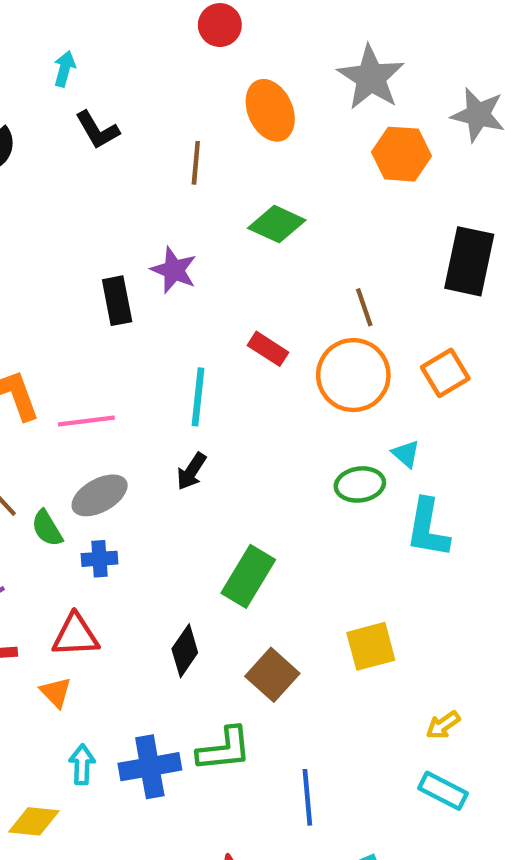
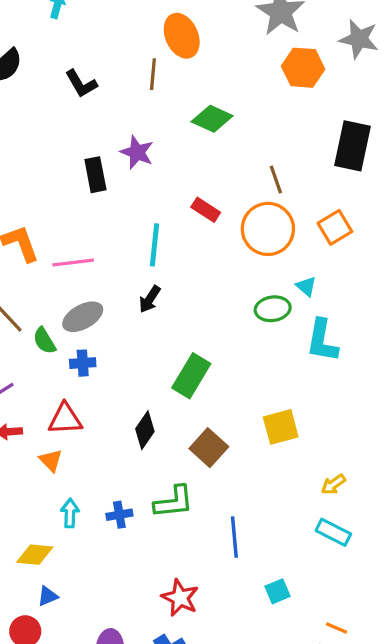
orange ellipse: (270, 110) -> (182, 36), moved
black L-shape: (97, 130) -> (81, 84), moved
blue cross: (150, 767) -> (119, 515), size x0.6

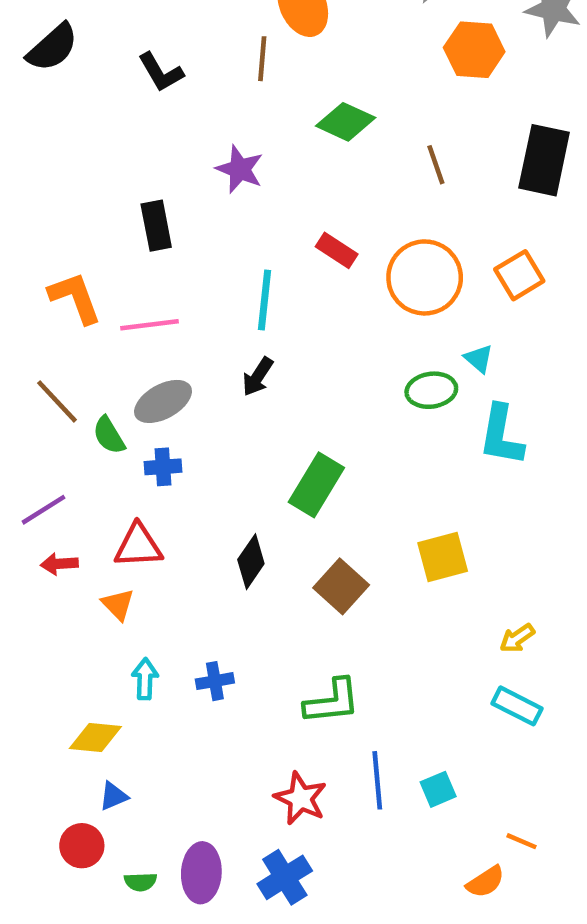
black rectangle: (95, 175) -> (156, 226), moved
brown line: (276, 179) -> (436, 165), moved
green L-shape: (174, 502) -> (332, 701), moved
blue line: (234, 537) -> (377, 780), moved

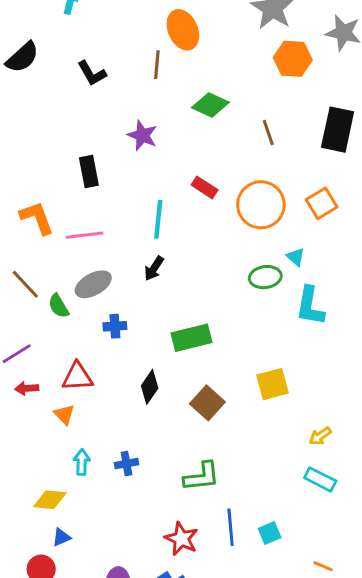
blue cross: (163, 467) -> (115, 326), moved
green rectangle: (316, 485) -> (192, 338), turned 45

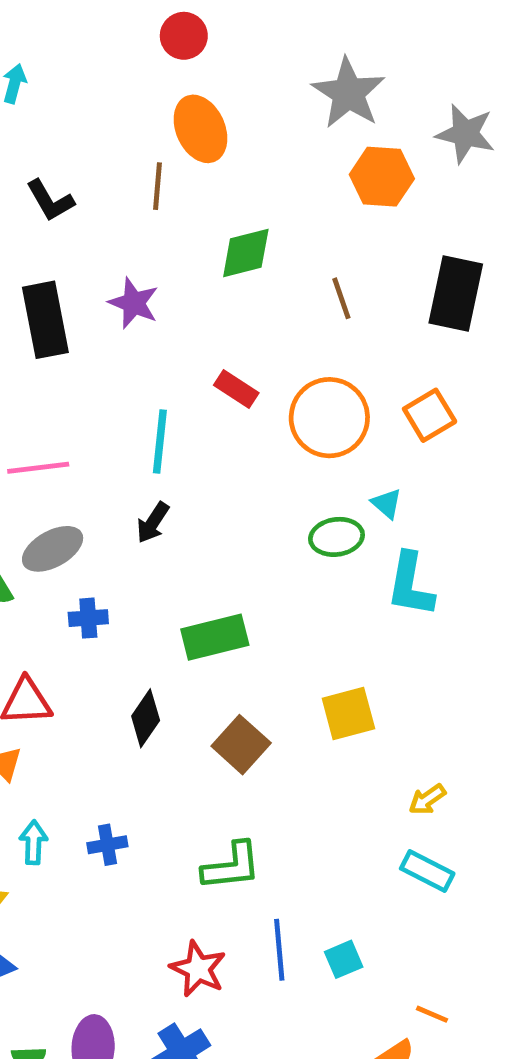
green diamond: (210, 105) -> (246, 253), turned -39
black rectangle: (89, 172) -> (45, 320), moved, size x1.4

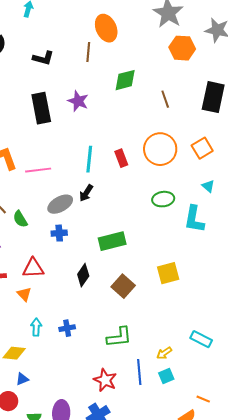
black L-shape: (50, 200) -> (43, 58), turned -45
red rectangle: (236, 389) -> (121, 158), moved, turned 36
cyan triangle: (387, 504) -> (208, 186), moved
gray ellipse: (53, 549) -> (60, 204), moved
yellow arrow: (427, 799) -> (164, 353), moved

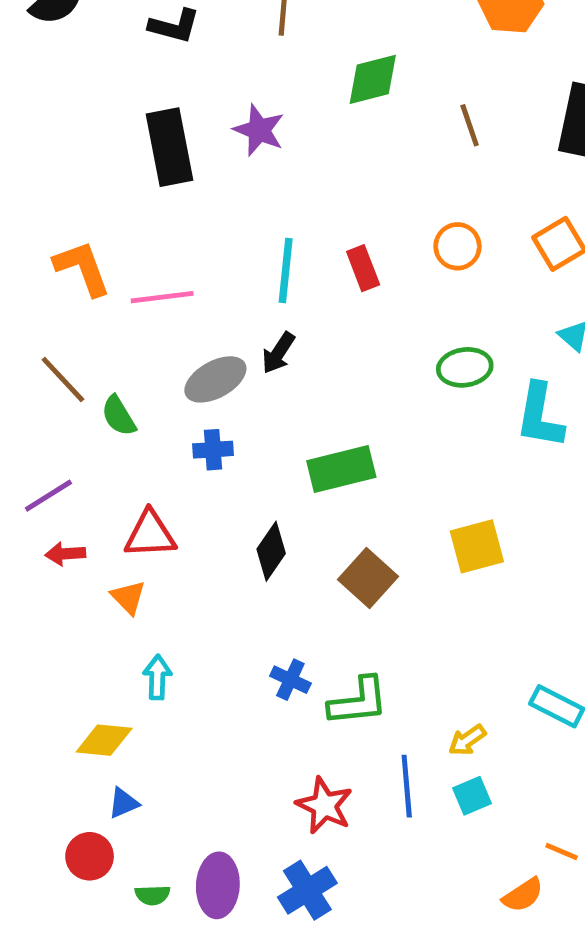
orange circle: (160, 149) -> (457, 246), size x0.6
blue cross: (67, 328) -> (290, 680), moved, turned 35

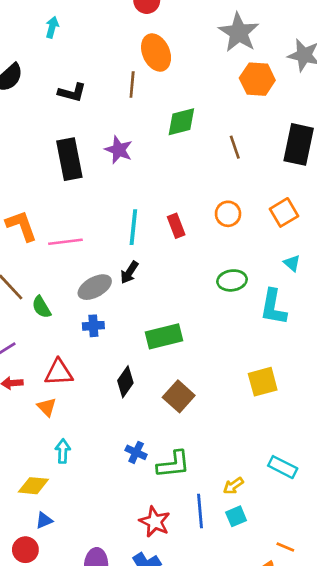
yellow square: (477, 546) -> (263, 382), moved

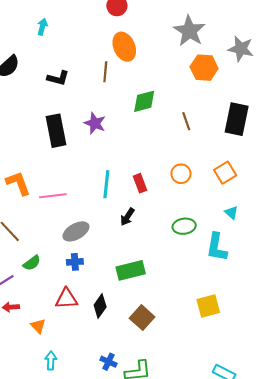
black arrow: (129, 272) -> (127, 217), moved
green semicircle: (41, 307) -> (32, 263), moved, turned -96
red triangle: (59, 372) -> (67, 299), moved

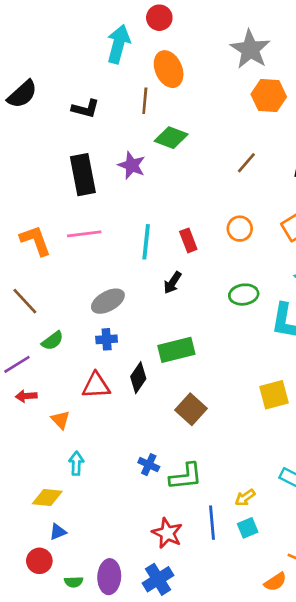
cyan arrow: (42, 27) -> (118, 44), moved, size x1.8
green diamond: (144, 101) -> (171, 138), moved, turned 35
brown line: (186, 121) -> (246, 163), turned 60
pink line: (53, 196) -> (84, 234), moved
black diamond: (100, 306) -> (138, 378), moved

